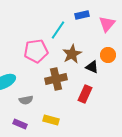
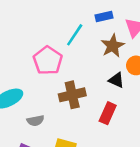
pink pentagon: (36, 51) -> (48, 61), turned -30
brown star: (72, 54) -> (113, 46), moved

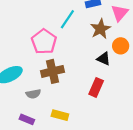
brown cross: (72, 95) -> (52, 71), moved

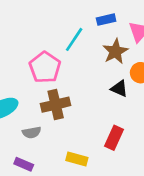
red rectangle: (96, 87) -> (114, 138), moved
yellow rectangle: (60, 115) -> (77, 159), moved

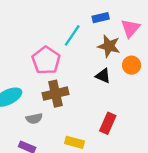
brown star: (115, 51) -> (109, 46), turned -30
black triangle: (119, 89) -> (103, 76), moved

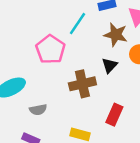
black triangle: (103, 76) -> (110, 65), turned 49
brown cross: (56, 94) -> (82, 84), moved

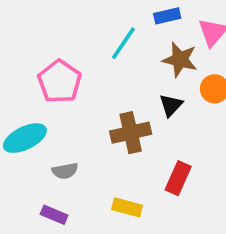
pink pentagon: (50, 49) -> (60, 82), moved

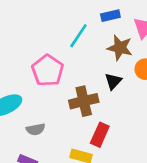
pink pentagon: (60, 82) -> (48, 70), moved
red rectangle: (178, 178) -> (100, 135), moved

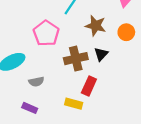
brown star: (120, 48) -> (96, 26), moved
black triangle: (113, 81) -> (101, 54), moved

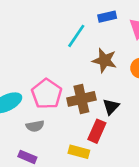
pink pentagon: (46, 33) -> (47, 94), moved
black triangle: (101, 54) -> (111, 107), moved

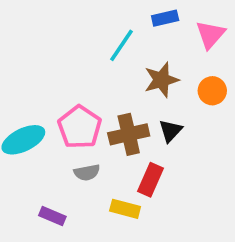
brown star: (105, 60) -> (161, 80), turned -30
black triangle: (111, 107) -> (170, 131), moved
gray semicircle: (35, 126) -> (87, 172), moved

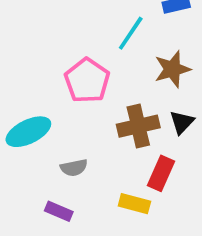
pink pentagon: (80, 127) -> (87, 81), moved
gray semicircle: (87, 172) -> (74, 168), moved

